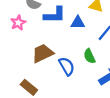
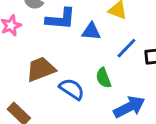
blue semicircle: (67, 66) -> (72, 89), turned -30

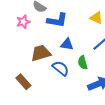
blue triangle: (91, 31) -> (67, 44), moved

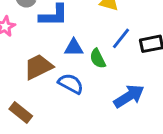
green semicircle: (83, 63) -> (98, 59), moved

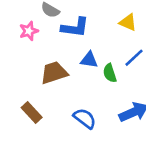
blue semicircle: (71, 84) -> (85, 118), moved

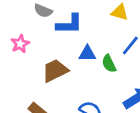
pink star: (29, 31) -> (20, 44), moved

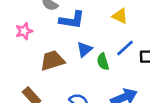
blue triangle: (87, 54) -> (84, 49), turned -49

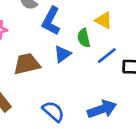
blue L-shape: (72, 20) -> (51, 21), turned 105
green semicircle: (103, 62) -> (84, 38), moved

